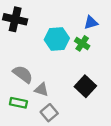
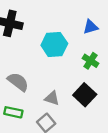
green cross: (82, 43) -> (91, 61), moved
gray triangle: (41, 90) -> (52, 98), moved

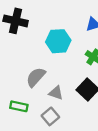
gray semicircle: (18, 82) -> (36, 77), moved, turned -85

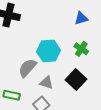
cyan hexagon: (58, 41) -> (49, 51), moved

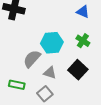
blue triangle: (81, 18) -> (83, 12), turned 40

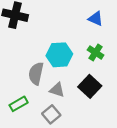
gray semicircle: (32, 59) -> (36, 74), turned -30
green rectangle: (17, 85) -> (19, 104), turned -42

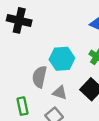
green rectangle: (19, 104) -> (23, 106), turned -72

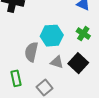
gray triangle: (60, 93) -> (57, 62), moved

